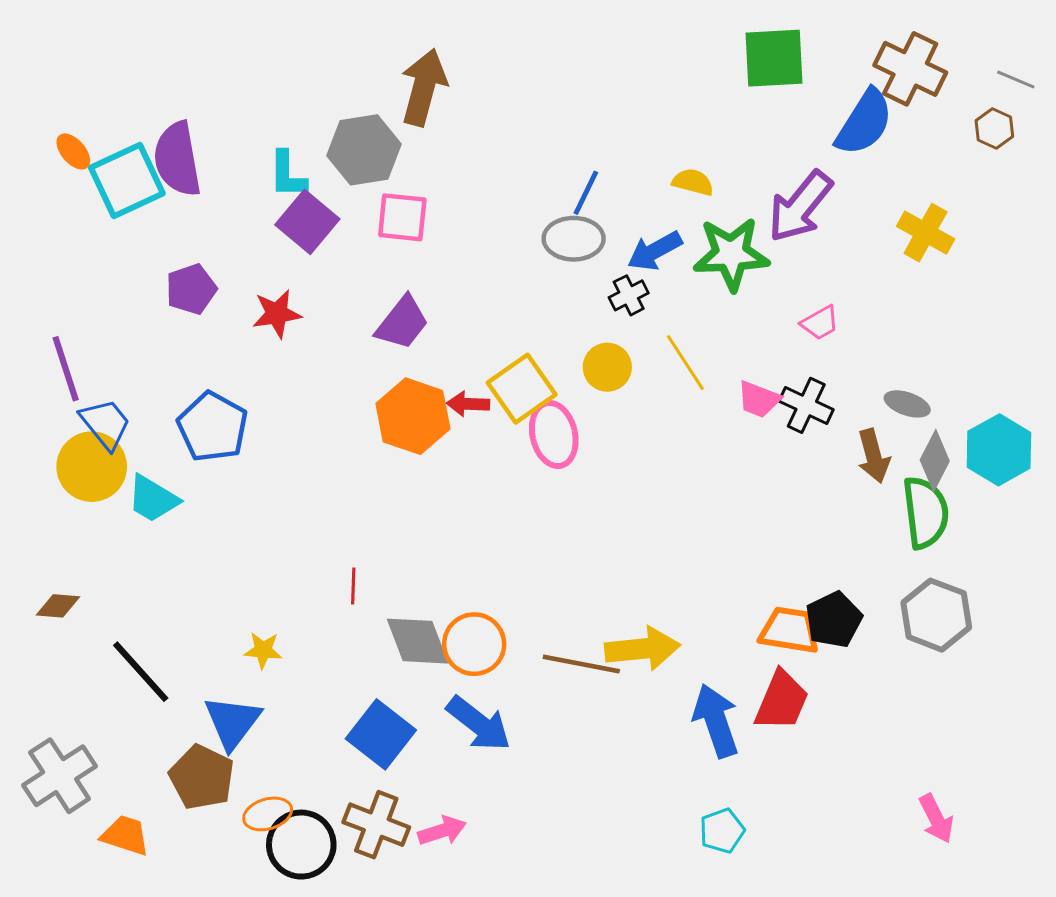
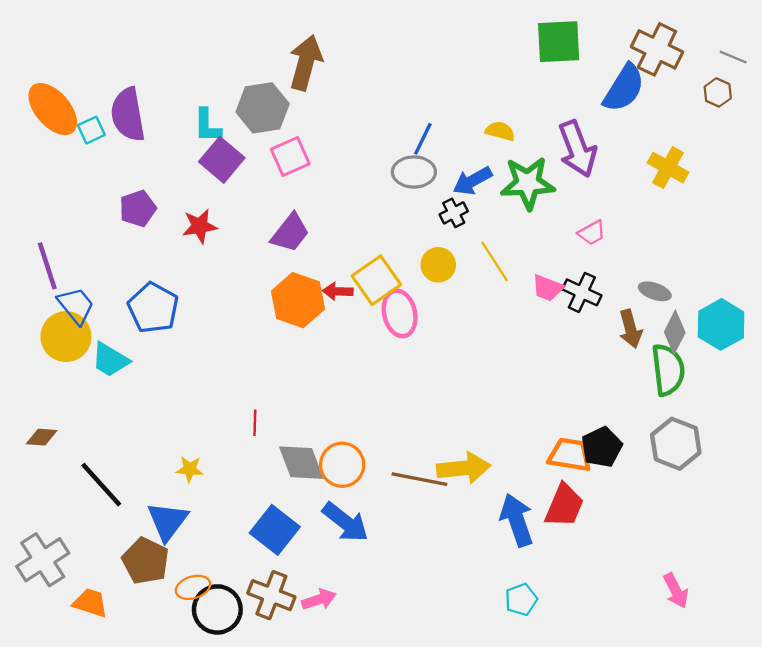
orange ellipse: (73, 151) -> (53, 109), size x2.0
cyan square: (127, 181) -> (91, 130), size x0.5
purple arrow: (800, 207) -> (577, 149), turned -60
pink square: (402, 217) -> (290, 157), turned -30

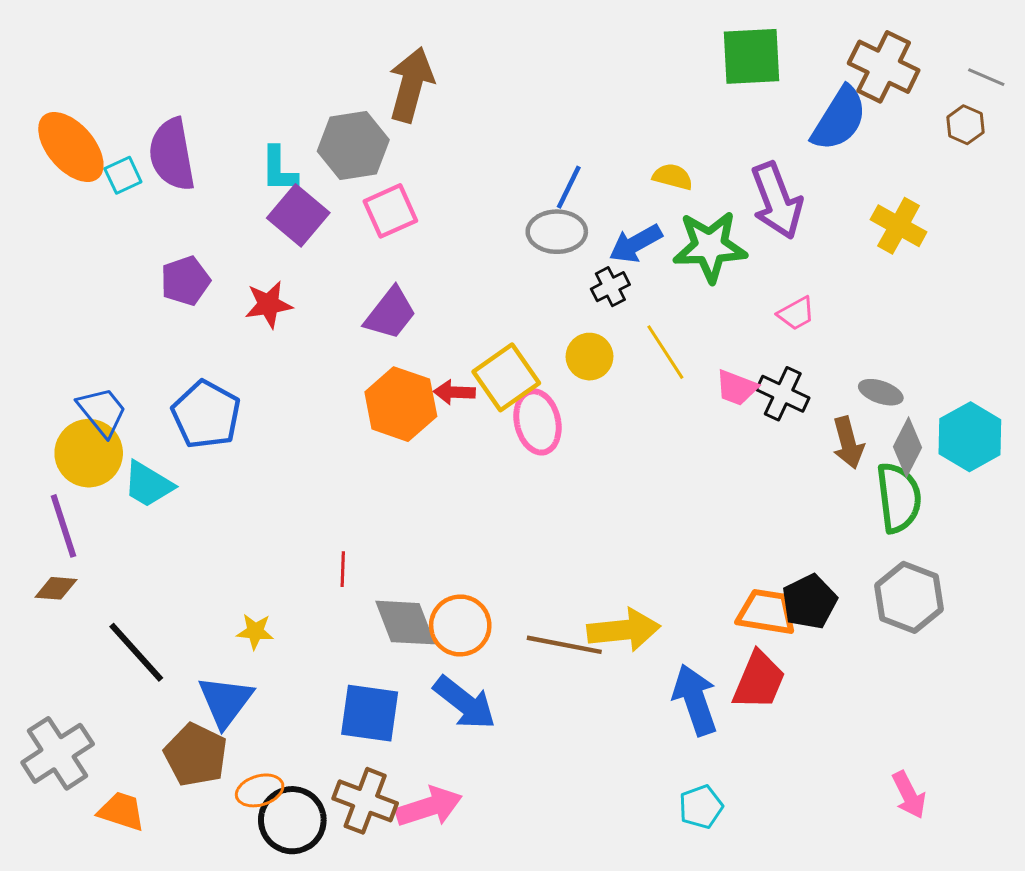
purple line: (47, 266) -> (63, 526), moved
blue square: (275, 530) -> (370, 713), turned -30
pink arrow: (319, 600) -> (429, 807), size x1.4

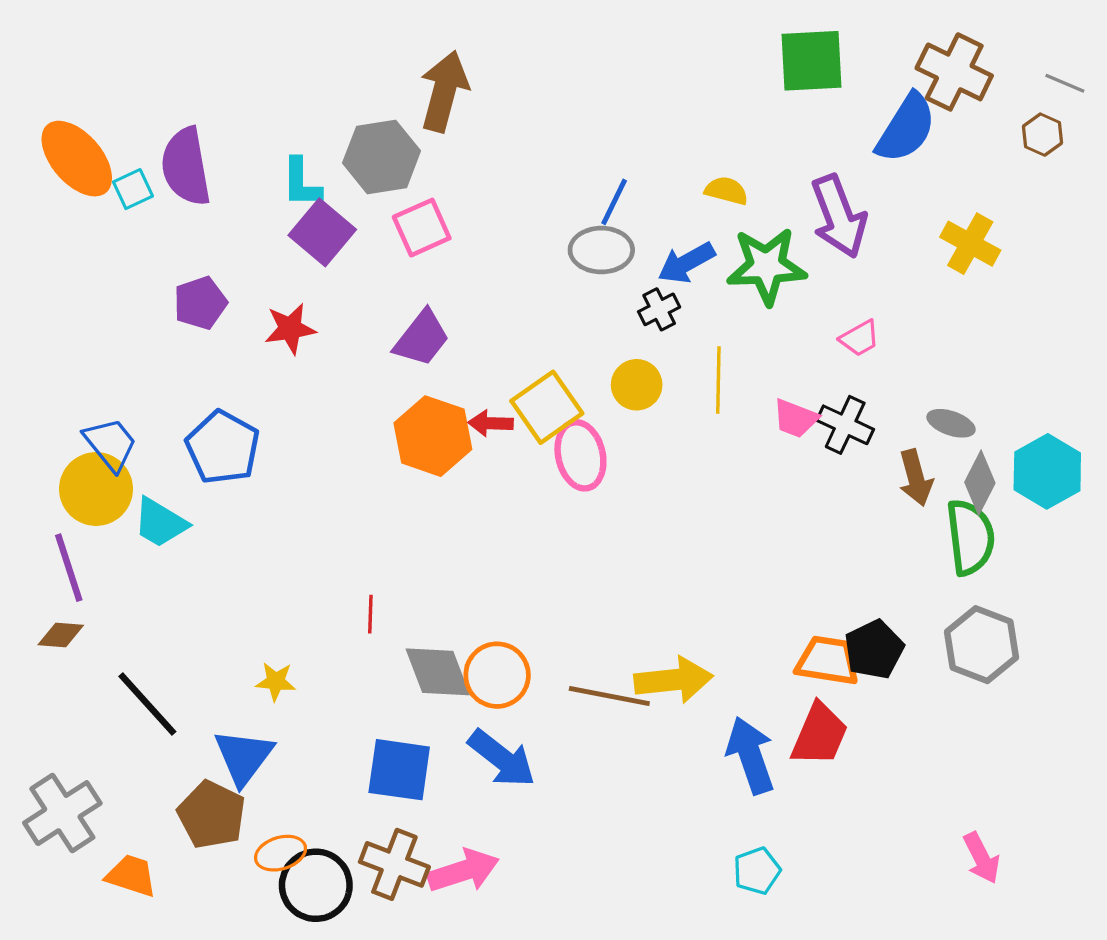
yellow line: (665, 352) -> (718, 380), turned 34

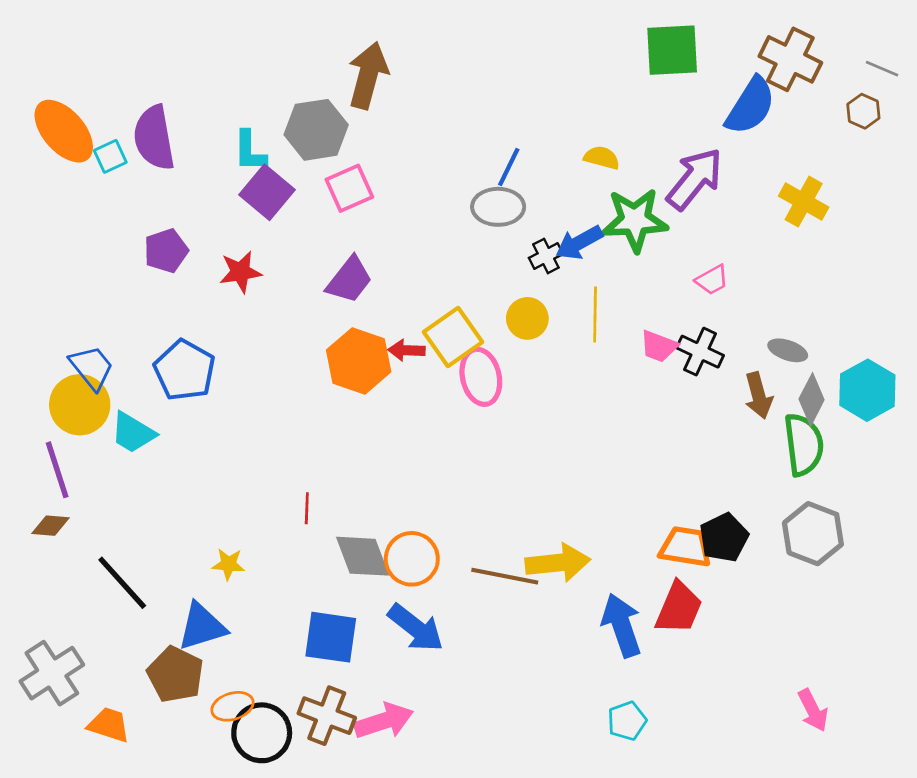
purple arrow: (839, 216) -> (695, 179), turned -120
blue arrow: (686, 263) -> (579, 243), moved
blue triangle: (244, 757) -> (202, 627), turned 36

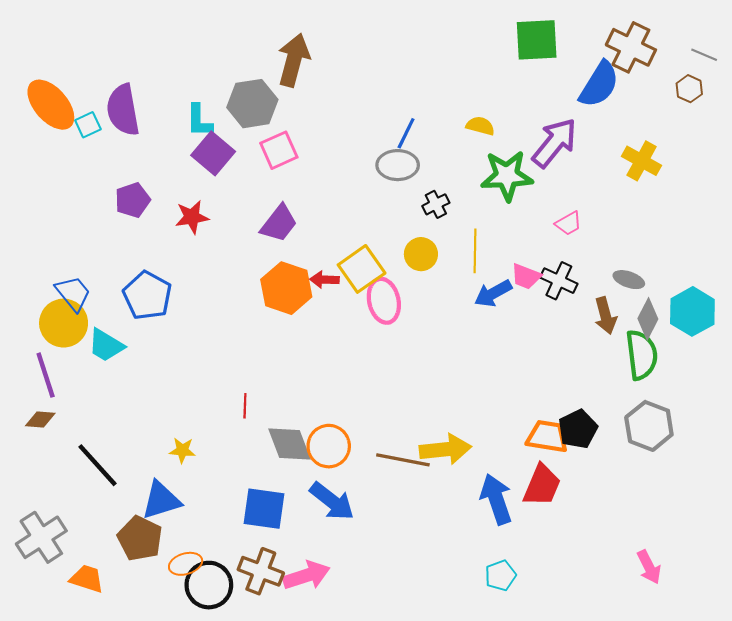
blue arrow: (579, 243) -> (493, 293), moved

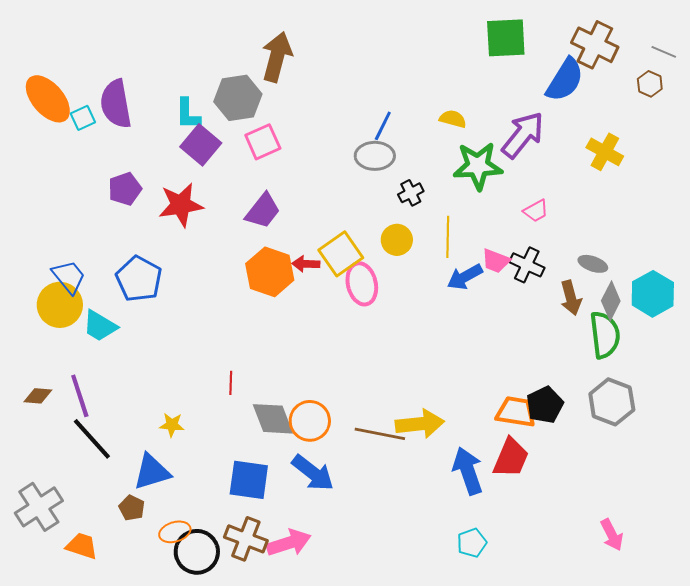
red star: (192, 217) -> (181, 205), size x1.4
purple line: (46, 375) -> (80, 396), moved
brown pentagon: (140, 538) -> (132, 508), size x0.6

